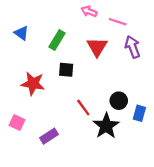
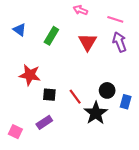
pink line: (118, 22) -> (115, 19), moved
black square: (66, 70) -> (49, 95), moved
pink square: (17, 122) -> (15, 132), moved

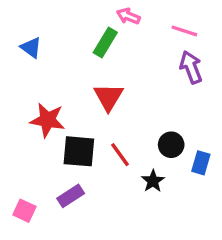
green rectangle: (51, 36) -> (105, 43), moved
red triangle: (88, 42) -> (109, 97), moved
black square: (49, 95) -> (79, 151), size x1.5
black star: (96, 113) -> (153, 181), size x0.6

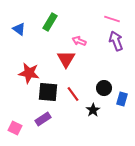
pink arrow: (128, 16) -> (79, 41), moved
green rectangle: (105, 43) -> (50, 22), moved

